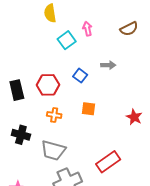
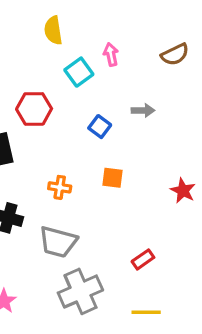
red hexagon: (48, 85) -> (34, 109), moved
red rectangle: (108, 162) -> (143, 259), size x0.6

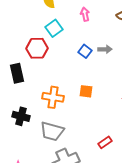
cyan square: (79, 72) -> (54, 28), moved
blue square: (100, 127) -> (85, 51), moved
orange cross: (60, 187) -> (53, 97), size x1.5

